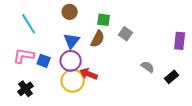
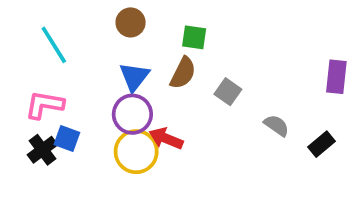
gray square: (126, 34) -> (228, 92), moved
blue square: (44, 61) -> (67, 139), moved
black cross: (26, 89) -> (43, 150), moved

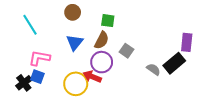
pink L-shape: (44, 105) -> (39, 58), moved
purple circle: (132, 114) -> (102, 62), moved
black rectangle: (321, 144) -> (174, 63), moved, size x1.5

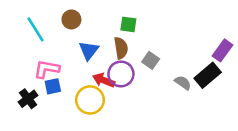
brown circle: (73, 12) -> (71, 19), moved
brown semicircle: (102, 40) -> (121, 48), turned -36
purple rectangle: (187, 42) -> (222, 50), turned 30
blue square: (37, 77) -> (53, 86), moved, turned -32
red arrow: (92, 77) -> (104, 80), moved

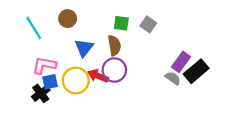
purple rectangle: (222, 50) -> (181, 62), moved
gray square: (151, 60) -> (148, 24), moved
black cross: (28, 99) -> (41, 93), moved
yellow circle: (90, 100) -> (76, 81), moved

